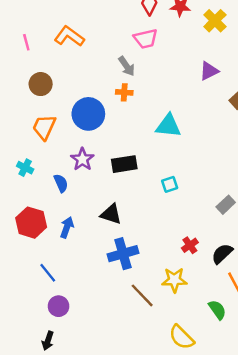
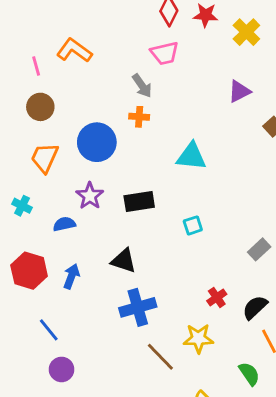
pink line: (26, 42) -> (36, 66), moved
blue semicircle: (61, 183) -> (64, 224), turned -78

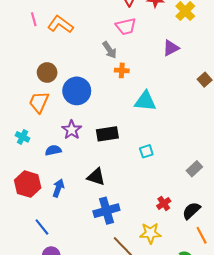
pink line: (36, 66) -> (34, 19), moved
purple triangle: (239, 91) -> (171, 48), moved
brown circle: (40, 107) -> (47, 72), moved
orange cross: (139, 117) -> (122, 70), moved

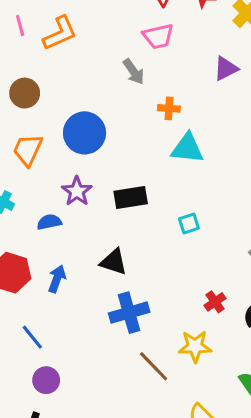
orange L-shape: (60, 24) -> (60, 33), turned 120
orange cross: (122, 70) -> (169, 108), moved
brown circle: (47, 72) -> (25, 93), moved

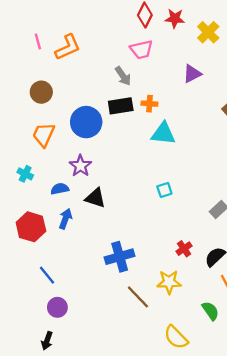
black rectangle: (131, 197) -> (121, 106), moved
black triangle: (114, 262) -> (95, 198), moved
blue arrow: (57, 279) -> (65, 219), moved

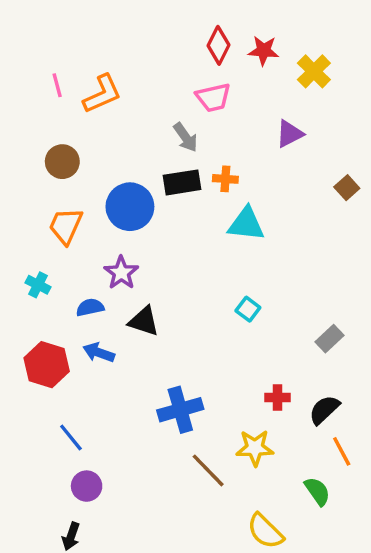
cyan square: (164, 190) -> (248, 309), turned -35
blue arrow: (65, 219) -> (99, 352), turned -90
red cross: (184, 249) -> (277, 398), turned 35

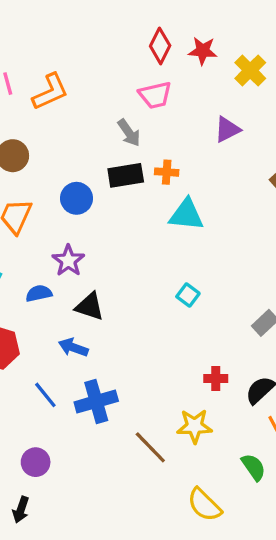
blue circle: (130, 207) -> (77, 198), size x0.7
blue arrow: (99, 352) -> (73, 347), moved
blue cross: (180, 410) -> (96, 402), moved
blue line: (71, 437) -> (45, 395), moved

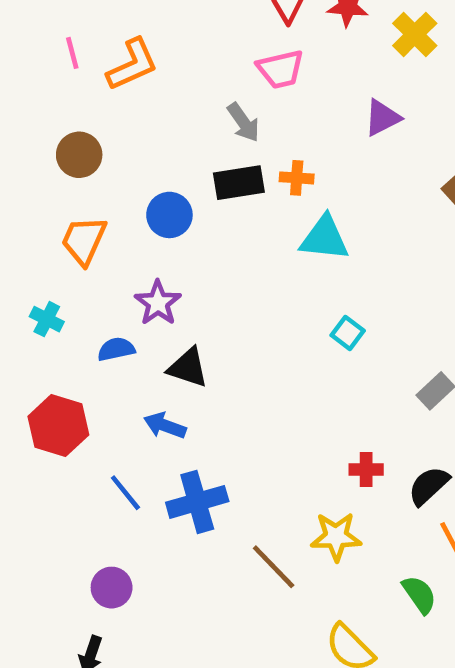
cyan square: (188, 295) -> (348, 333), moved

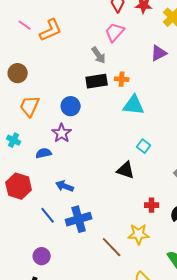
pink line: (72, 53) -> (25, 25), turned -40
pink trapezoid: (280, 69) -> (115, 32), turned 145
brown circle: (79, 155) -> (18, 73), moved
blue circle: (169, 215) -> (71, 106), moved
black triangle: (188, 368) -> (126, 170), moved

